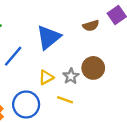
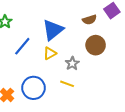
brown circle: (93, 68) -> (96, 45), moved
yellow triangle: (46, 77) -> (50, 53), moved

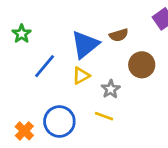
brown semicircle: (89, 20) -> (119, 35), moved

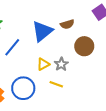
yellow triangle: (81, 76) -> (43, 64), moved

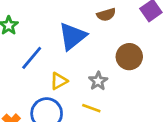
brown semicircle: (67, 24) -> (106, 15), moved
yellow triangle: (43, 64) -> (59, 81), moved

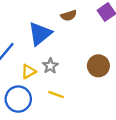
brown circle: (129, 57) -> (98, 66), moved
gray star: (98, 81) -> (50, 66), moved

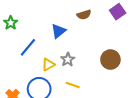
blue triangle: (40, 34) -> (58, 31), size x0.7

